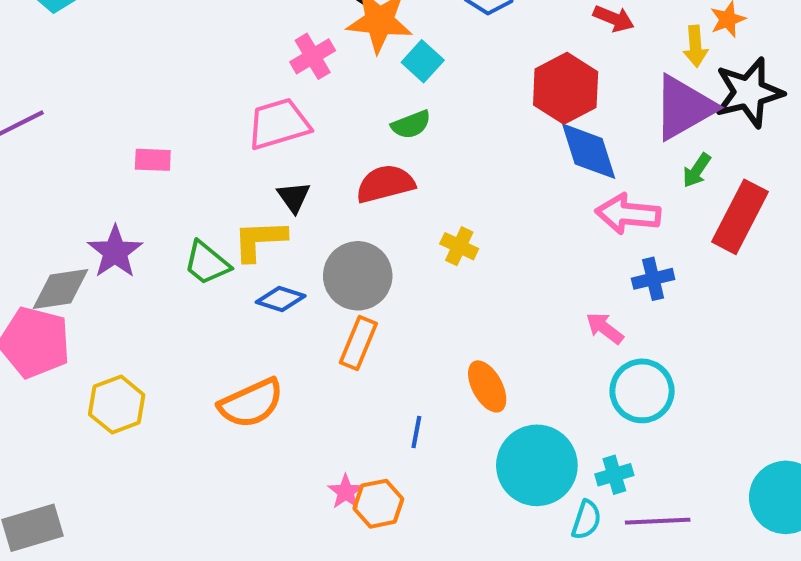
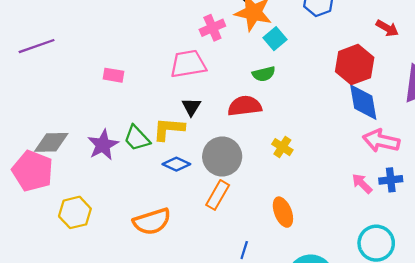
purple star: (115, 252) -> (103, 145), moved
pink arrow: (605, 328) -> (362, 184), moved
orange ellipse: (487, 386) -> (283, 212), moved

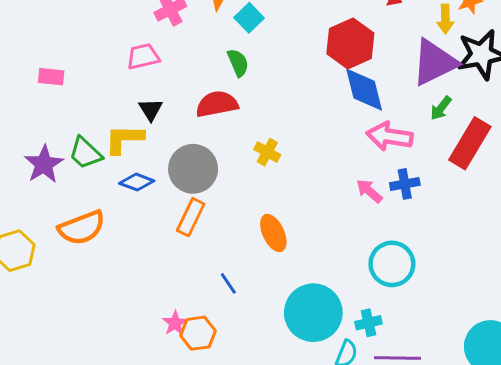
pink trapezoid: (188, 64) -> (143, 56), size x0.7
green semicircle: (264, 74) -> (238, 63), turned -95
orange semicircle: (152, 222) -> (82, 228), moved
blue line: (244, 250) -> (228, 283), turned -48

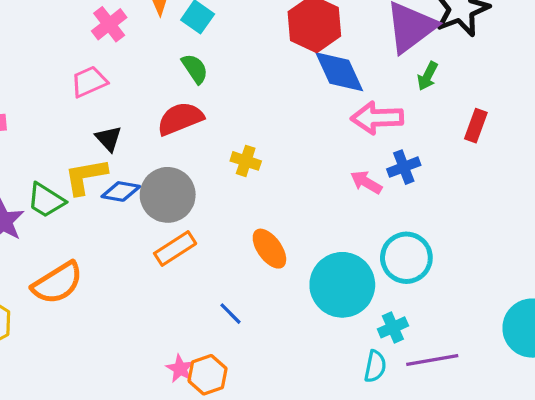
red rectangle: (470, 143) -> (476, 126), moved, size x0.6
blue diamond: (137, 182) -> (121, 191), moved
orange rectangle: (191, 217) -> (175, 248), turned 42
cyan circle: (313, 313) -> (342, 285), moved

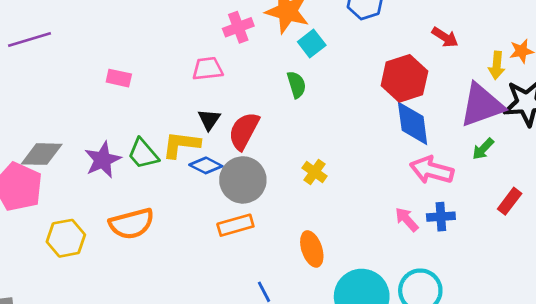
red semicircle: (180, 119) -> (244, 131), moved, turned -57

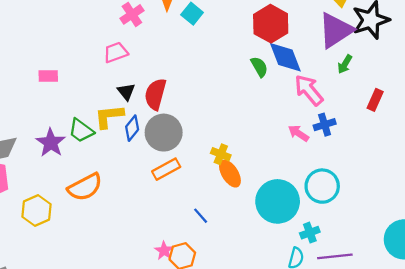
green semicircle: (296, 85) -> (259, 67), moved
blue diamond: (206, 165) -> (132, 128), turned -65
pink arrow: (432, 170) -> (309, 90), turned 48
yellow cross: (315, 172) -> (221, 154), moved

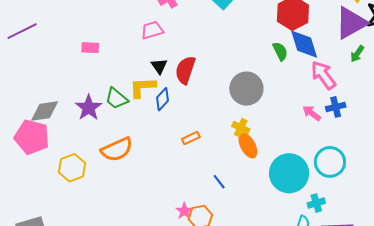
gray circle: (164, 133) -> (246, 89), moved
orange rectangle: (166, 169) -> (191, 138), size x0.7

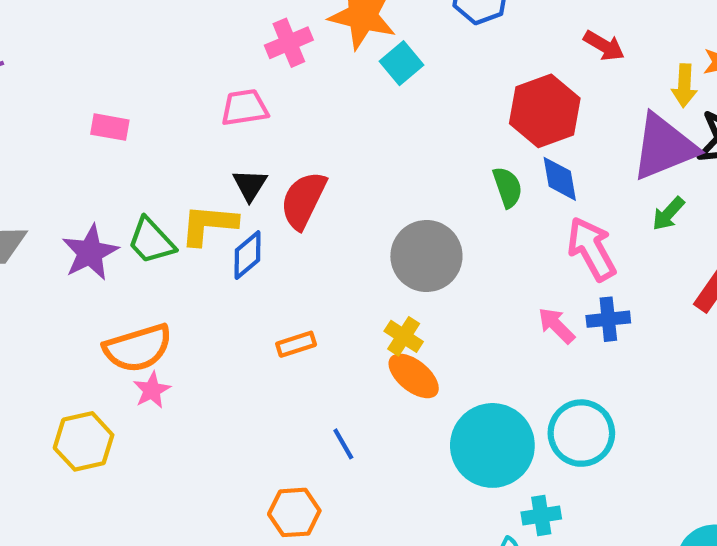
blue diamond: (304, 44) -> (560, 179), size x0.7
orange ellipse: (248, 146) -> (414, 376), turned -30
yellow hexagon: (72, 168) -> (84, 441), moved
pink star: (184, 211) -> (152, 390), moved

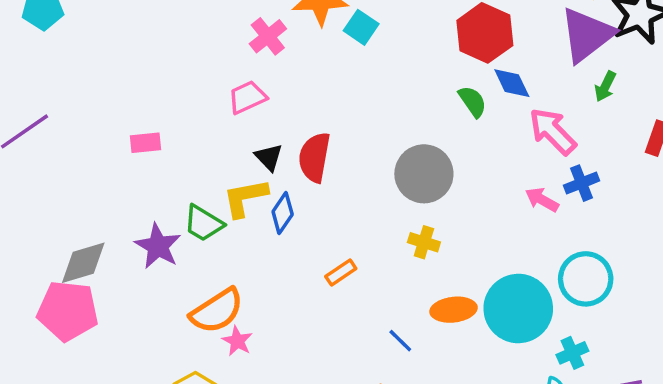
orange ellipse: (414, 376) -> (454, 310), moved, turned -30

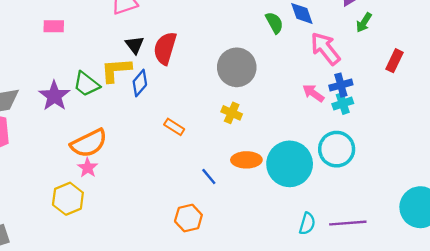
orange rectangle: (341, 272) -> (174, 127), turned 60
pink star: (237, 341) -> (88, 168), moved
cyan cross: (572, 353) -> (343, 104), moved

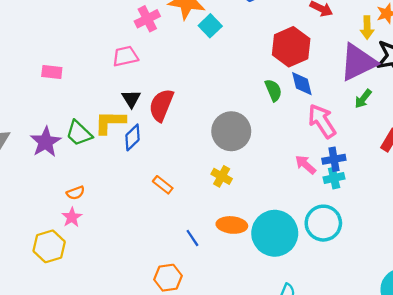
orange semicircle: (89, 143) -> (76, 193), size x0.5

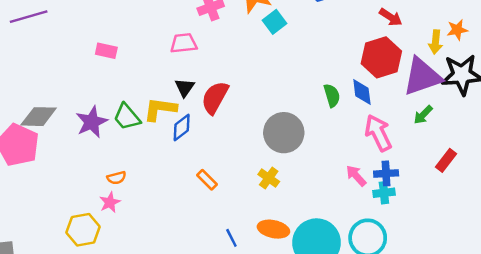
red hexagon: (291, 47) -> (381, 57), moved

